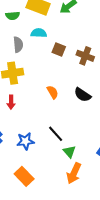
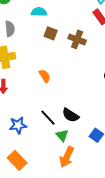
cyan semicircle: (39, 33) -> (39, 12), moved
black semicircle: (82, 95) -> (70, 115), moved

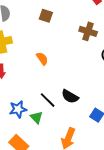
brown cross: (77, 39) -> (88, 31), moved
green triangle: (62, 135) -> (37, 117), moved

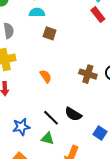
brown cross: (88, 31) -> (88, 74), moved
green triangle: (37, 117) -> (48, 139), moved, turned -32

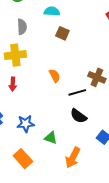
black line: (51, 118) -> (77, 92), moved, turned -66

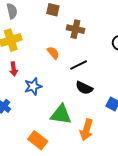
brown cross: (97, 77) -> (75, 29), moved
blue star: (26, 124) -> (33, 86), moved
green triangle: (51, 138) -> (61, 115), size x1.6

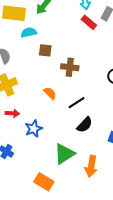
red arrow: (14, 69) -> (12, 113), turned -72
black semicircle: (84, 88) -> (85, 125), turned -66
green triangle: (61, 115) -> (64, 154), turned -35

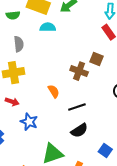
brown square: (45, 50) -> (97, 59), moved
blue star: (34, 129) -> (29, 122), turned 30

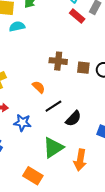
brown square: (97, 59) -> (83, 68), moved
black line: (77, 107) -> (53, 106), moved

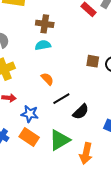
cyan semicircle: (17, 26) -> (43, 45), moved
brown cross: (58, 61) -> (45, 24), moved
orange rectangle: (33, 176) -> (29, 137), moved

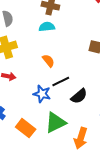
blue star: (30, 114) -> (42, 94), moved
orange rectangle: (29, 137) -> (26, 128), moved

